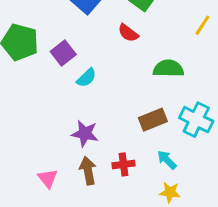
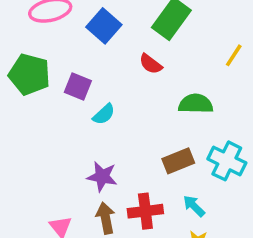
purple square: (63, 53) -> (78, 86), turned -30
red cross: (124, 164) -> (145, 211), size x1.4

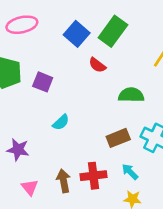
blue square: (104, 26) -> (77, 34), moved
cyan semicircle: (104, 114) -> (61, 122), moved
purple star: (102, 177) -> (18, 150), moved

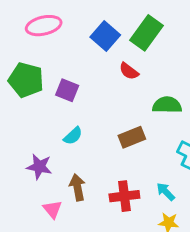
cyan semicircle: (61, 122) -> (73, 136), moved
brown rectangle: (118, 138) -> (132, 137), moved
brown arrow: (64, 181) -> (77, 187), moved

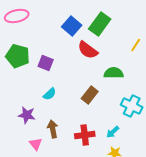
pink ellipse: (44, 26) -> (17, 16), moved
red semicircle: (129, 71) -> (88, 50), size x1.5
brown rectangle: (132, 137) -> (90, 95), turned -30
cyan arrow: (166, 192) -> (113, 132), turned -88

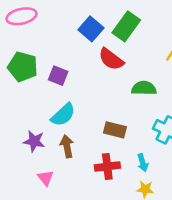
cyan semicircle: (50, 94) -> (63, 115), size x1.5
brown rectangle: (90, 95) -> (115, 130), moved, turned 66
brown arrow: (53, 129) -> (67, 146), moved
cyan arrow: (113, 132) -> (143, 163), turned -64

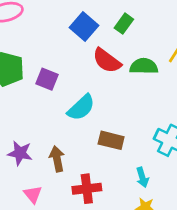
green rectangle: (126, 26) -> (124, 24), size x0.6
green semicircle: (144, 88) -> (144, 66), moved
cyan semicircle: (63, 115) -> (81, 108), moved
red cross: (107, 166) -> (87, 189), moved

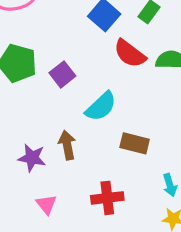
purple square: (47, 79) -> (62, 74), turned 30
brown arrow: (57, 159) -> (67, 145), moved

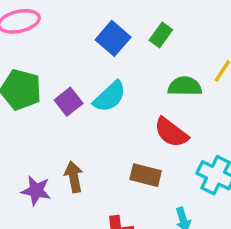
red semicircle: (130, 54) -> (171, 132), moved
cyan semicircle: (101, 107) -> (110, 97), moved

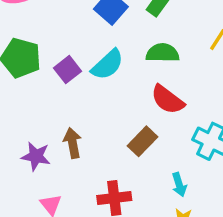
green semicircle: (185, 86) -> (163, 53), moved
brown rectangle: (146, 175) -> (143, 141), turned -60

